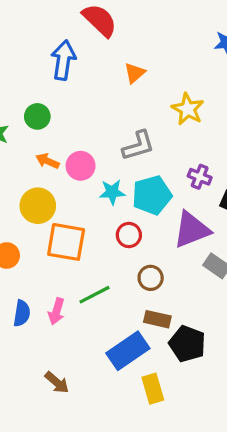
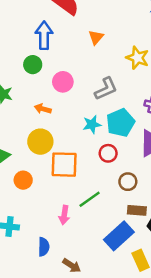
green circle: (37, 116) -> (33, 65), moved
pink circle: (81, 166) -> (63, 82), moved
blue semicircle: (22, 313) -> (44, 247), moved

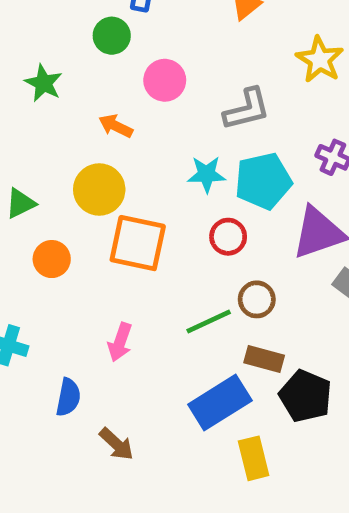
green line: (90, 199) -> (209, 321), moved

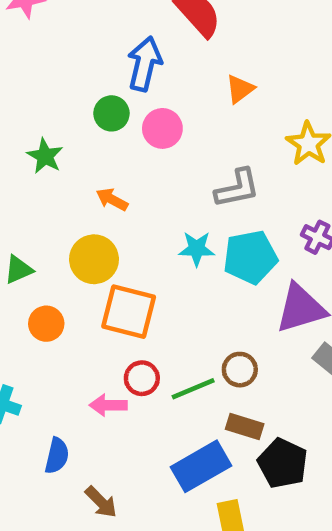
pink circle: (165, 80) -> (162, 128), moved
red circle: (228, 237) -> (142, 378), moved
pink arrow: (120, 342) -> (108, 405), turned 69

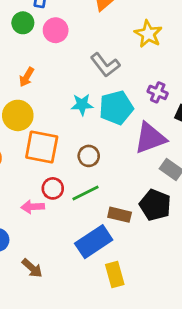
gray L-shape: (237, 188) -> (105, 65), turned 68
orange arrow: (112, 199) -> (27, 77), turned -84
brown circle: (240, 370) -> (89, 156), moved
black pentagon: (283, 463) -> (155, 205), moved

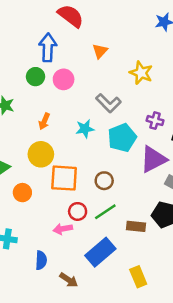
cyan star: (82, 105) -> (85, 129), moved
blue rectangle: (94, 242) -> (100, 252), moved

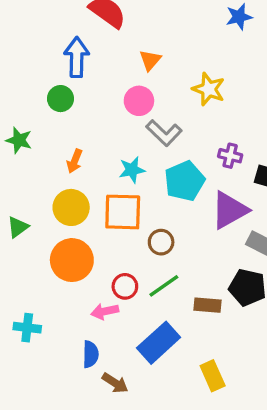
pink circle: (64, 79) -> (139, 101), moved
orange square: (64, 178) -> (123, 212), moved
orange circle: (22, 193) -> (72, 260), moved, size x1.6
blue semicircle: (41, 260) -> (91, 354), moved

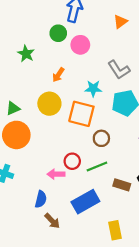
pink circle: (139, 101) -> (80, 45), moved
orange circle: (72, 260) -> (16, 135), moved

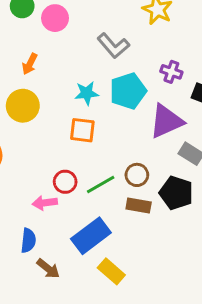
cyan star: (93, 88) -> (87, 93), moved
orange square: (81, 114) -> (82, 130), moved, size x0.7
brown circle: (101, 138) -> (137, 175), moved
yellow rectangle: (115, 230) -> (111, 271), moved, turned -30

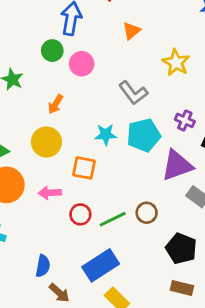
orange square: (82, 130) -> (84, 168), moved
black pentagon: (176, 193) -> (181, 249), moved
pink arrow: (45, 203) -> (50, 193), moved
brown rectangle: (139, 206) -> (182, 288), moved

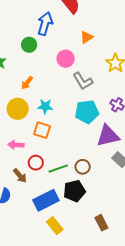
pink circle: (82, 64) -> (66, 59), moved
cyan star: (106, 135) -> (45, 106), moved
black pentagon: (181, 249) -> (74, 191), moved, turned 30
brown rectangle: (182, 288) -> (101, 223), turned 42
brown arrow: (59, 293) -> (20, 176), moved

